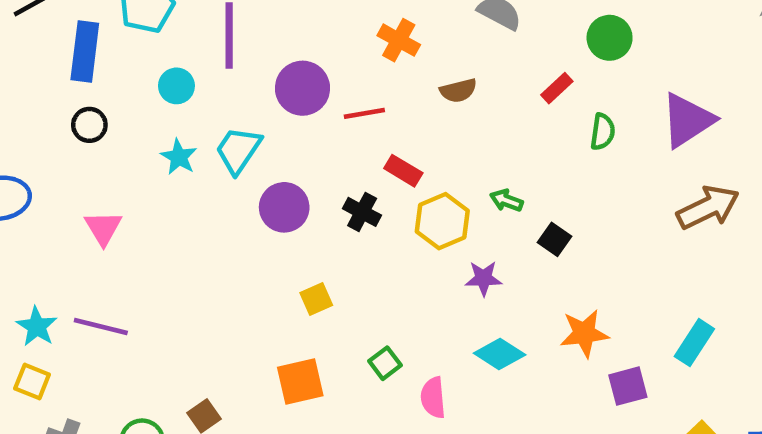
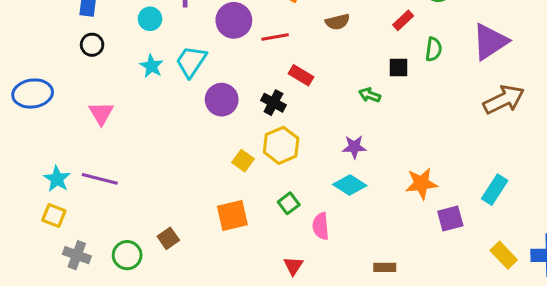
yellow hexagon: (442, 221) -> (281, 145), moved
black square: (555, 239) -> (399, 68), moved, turned -35
yellow square: (316, 299) -> (243, 161), turned -30
cyan diamond: (500, 354) -> (350, 185), moved

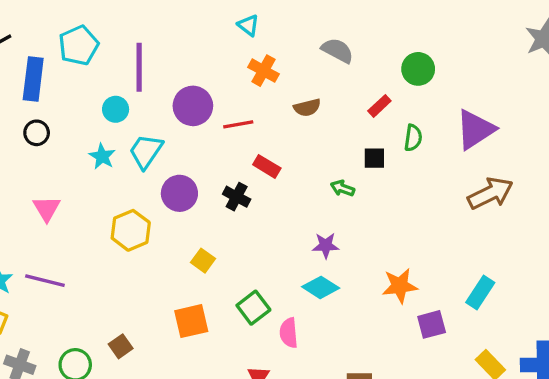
cyan circle: (150, 19) -> (116, 109), moved
yellow hexagon: (281, 145) -> (131, 230), moved
green square: (289, 203) -> (253, 308), size x1.4

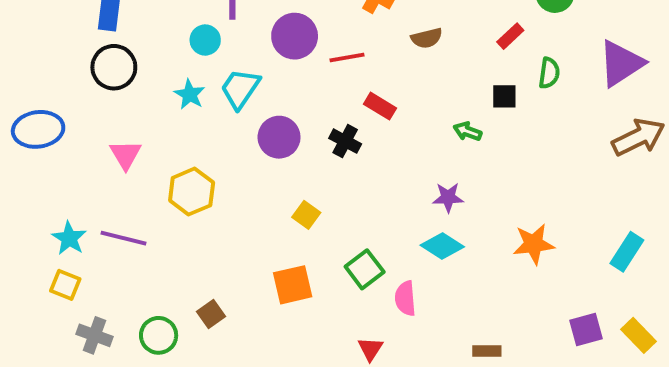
black circle: (37, 133) -> (114, 67), size x1.5
yellow hexagon: (131, 230) -> (192, 192), moved
purple square: (432, 324) -> (586, 330), moved

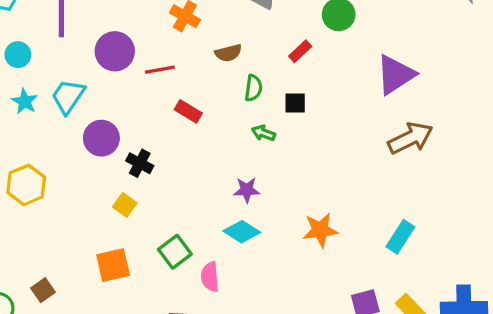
cyan circle: (205, 40) -> (18, 55), moved
green semicircle: (549, 73) -> (253, 88), moved
black cross: (345, 141) -> (140, 163), moved

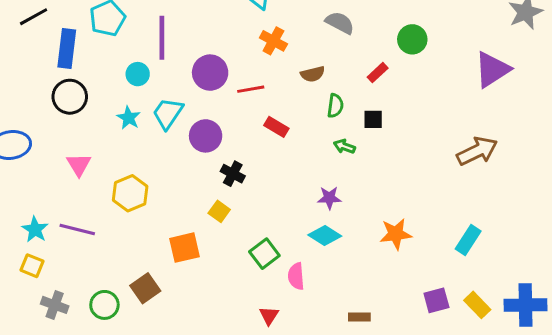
cyan circle: (18, 55) -> (138, 74), moved
purple triangle: (395, 75) -> (492, 70), moved
purple circle: (101, 138) -> (206, 136), moved
orange square: (113, 265) -> (184, 248), moved
brown square: (43, 290) -> (145, 288), size x1.4

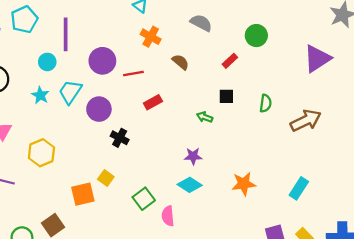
brown semicircle: (313, 74) -> (181, 62), turned -126
green semicircle: (335, 106) -> (266, 103), moved
red rectangle: (276, 127) -> (153, 102), turned -60
yellow square: (219, 211) -> (106, 178), moved

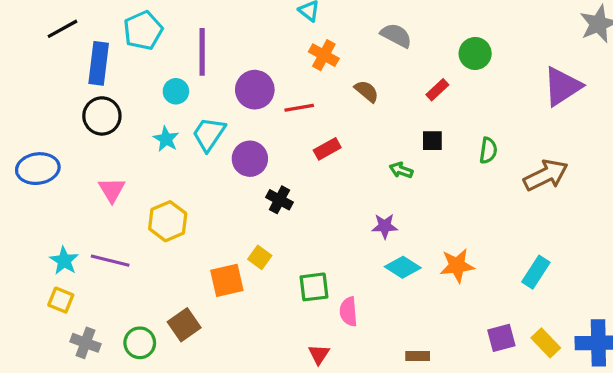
cyan diamond: (190, 185) -> (403, 267), moved
green square: (144, 199) -> (314, 287), turned 30

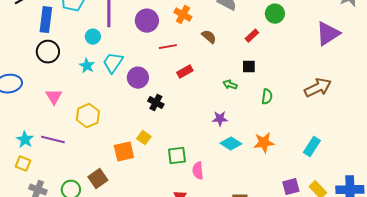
purple circle: (255, 90) -> (147, 21), moved
green semicircle: (488, 150) -> (267, 97), moved

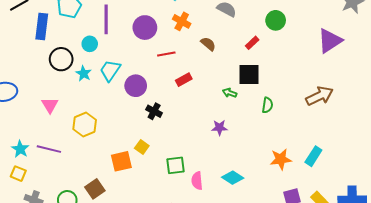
black circle: (48, 52) -> (61, 59), moved
black square: (249, 67) -> (249, 74), size x1.6
orange star: (264, 143) -> (281, 159), moved
cyan diamond: (231, 144) -> (233, 178), moved

